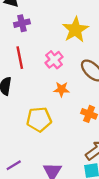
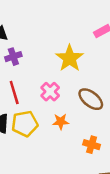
yellow pentagon: (39, 119) -> (25, 124), moved

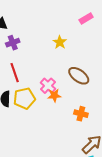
yellow star: (70, 58) -> (60, 42), size x0.6
pink cross: (50, 92) -> (48, 86), moved

